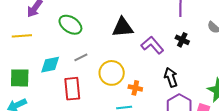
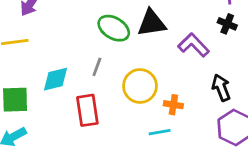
green ellipse: (70, 25) -> (114, 28), moved
black cross: (182, 40) -> (227, 24), moved
gray line: (81, 57) -> (97, 67), turned -40

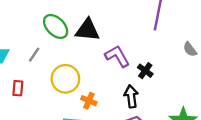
black cross: (227, 24) -> (145, 71), moved
red rectangle: (87, 110) -> (18, 88), size x0.6

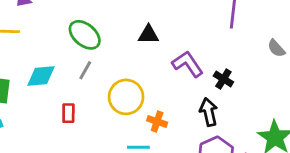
green ellipse: (56, 26) -> (85, 35), moved
black triangle: (88, 30) -> (148, 35), size x0.7

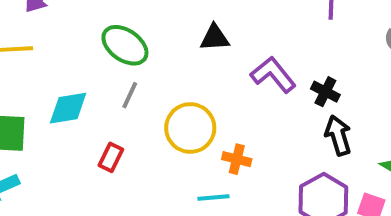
black arrow: (209, 112) -> (338, 135), moved
red rectangle: (68, 113) -> (111, 157), turned 30

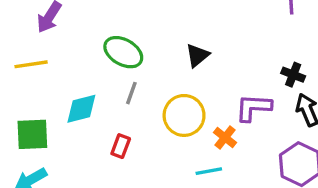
black triangle: (215, 38) -> (197, 55), moved, turned -30
purple L-shape: (273, 75) -> (253, 108), moved, turned -42
orange cross: (237, 159) -> (225, 138), turned 30

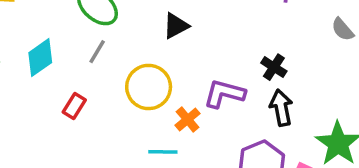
cyan diamond: (81, 109) -> (40, 58), turned -32

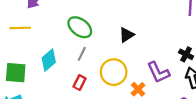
purple L-shape: (224, 94) -> (158, 72), turned -125
red rectangle: (74, 106) -> (79, 83), moved

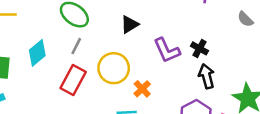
purple L-shape: (158, 72) -> (167, 50), moved
red rectangle: (79, 83) -> (73, 80), size x1.6

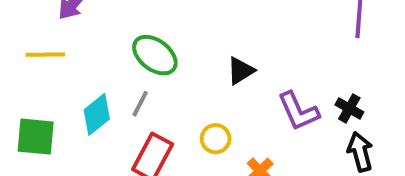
gray line: (76, 46) -> (140, 104), moved
yellow circle: (114, 68) -> (216, 139), size x0.6

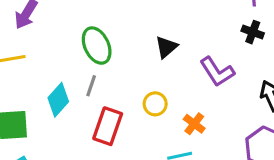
green ellipse: (155, 55) -> (97, 46), turned 36
black cross: (349, 108) -> (253, 32), moved

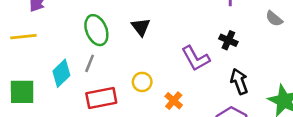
black cross: (253, 32) -> (228, 40), moved
black triangle: (166, 47) -> (141, 27), moved, turned -30
red rectangle: (108, 126) -> (101, 98), turned 56

